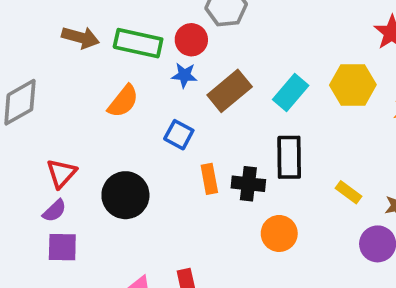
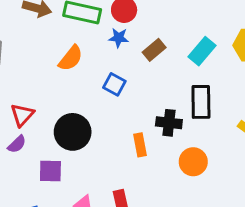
brown rectangle: (230, 91) -> (154, 50), size x0.7
orange rectangle: (209, 179) -> (140, 145), moved
purple square: (62, 247) -> (50, 171), moved

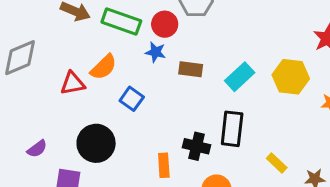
brown rectangle: (154, 50) -> (191, 69), turned 40
blue square: (114, 84) -> (132, 99), moved
red triangle: (22, 115) -> (73, 83), moved, turned 30

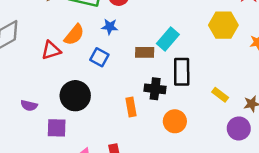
blue star: (156, 52) -> (110, 27), moved
brown rectangle: (191, 69) -> (145, 52), moved
cyan rectangle: (240, 77) -> (168, 39), moved
purple semicircle: (37, 149) -> (29, 105), turned 56

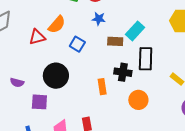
blue star: (110, 27) -> (99, 19), moved

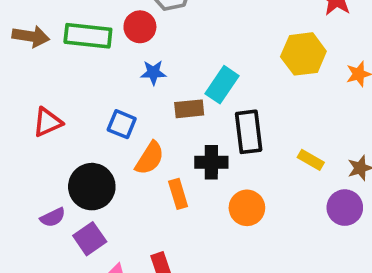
orange semicircle: (57, 25) -> (150, 158), moved
purple semicircle: (17, 82) -> (53, 217), moved, turned -32
purple square: (39, 102) -> (90, 239), moved, turned -30

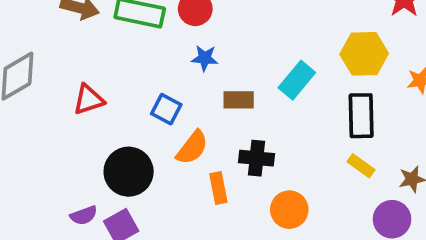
cyan rectangle: (222, 85) -> (297, 80), moved
black rectangle: (249, 132) -> (361, 116), moved
purple semicircle: (53, 217) -> (84, 215), moved

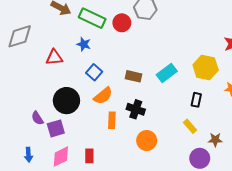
blue star: (205, 58) -> (84, 44), moved
black rectangle: (361, 116) -> (196, 100), size x0.6
purple semicircle: (84, 215) -> (37, 118), turned 64

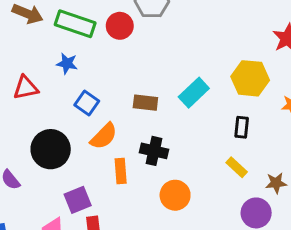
purple square: (56, 128) -> (78, 200), moved

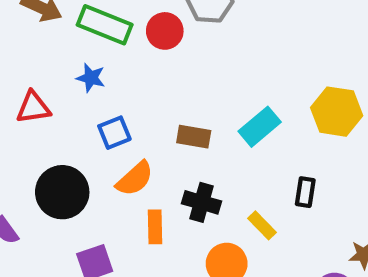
blue square: (87, 103) -> (114, 133), turned 30
black rectangle: (242, 127) -> (305, 192), moved
yellow rectangle: (237, 167) -> (262, 225), moved

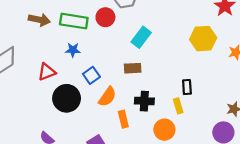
cyan rectangle: (260, 127) -> (141, 37), moved
black circle: (62, 192) -> (67, 98), moved
black rectangle: (305, 192) -> (187, 87), moved
yellow rectangle: (262, 225) -> (178, 106), turned 40

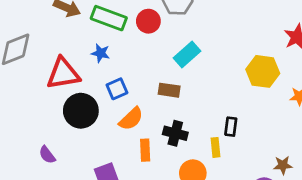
red triangle: (47, 72) -> (63, 74), size x1.5

